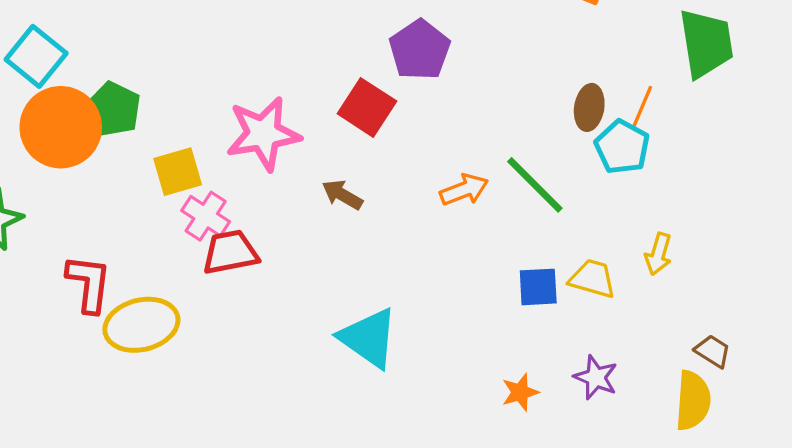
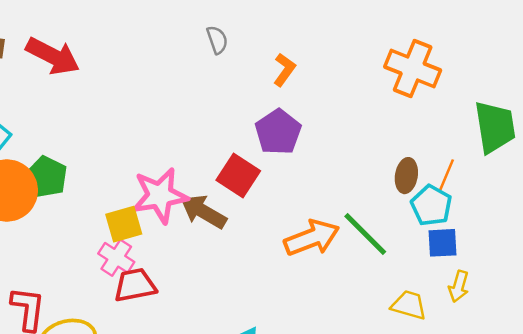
yellow square: (178, 172) -> (124, 224), moved
orange arrow: (464, 190) -> (312, 238), size x1.5
brown arrow: (342, 195) -> (203, 212), moved, size x1.5
blue square: (538, 287) -> (443, 243), moved

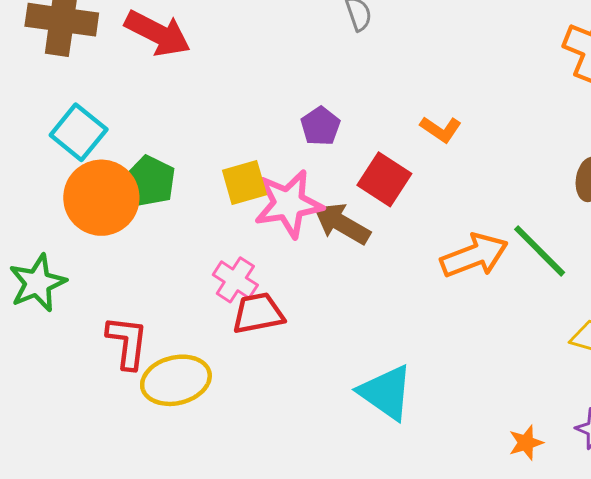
orange L-shape: (284, 70) -> (441, 129), moved, turned 88
purple pentagon: (278, 132) -> (321, 126), moved, size x0.7
yellow square: (124, 224) -> (244, 182), moved

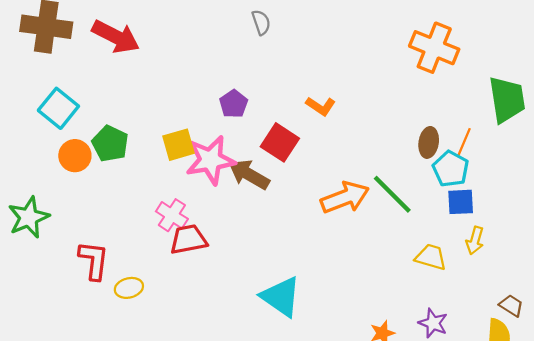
orange circle: (101, 198) -> (75, 156), size x0.6
yellow ellipse: (176, 380) -> (129, 288), size x0.6

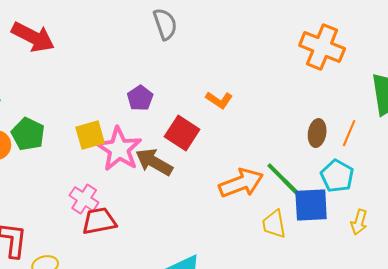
gray semicircle: (261, 22) -> (165, 24), size x1.4
pink star: (210, 160) -> (119, 149), turned -30
cyan pentagon: (451, 169) -> (337, 176), moved
blue square: (461, 202) -> (311, 205), moved, size x1.4
yellow trapezoid: (431, 257) -> (274, 224), moved, turned -116

